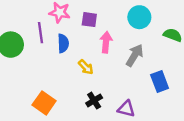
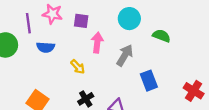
purple line: (41, 33) -> (28, 23), moved
blue semicircle: (63, 43) -> (46, 47), moved, turned 96

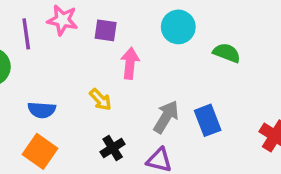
blue semicircle: (46, 47) -> (42, 110), moved
gray arrow: (125, 55) -> (166, 117), moved

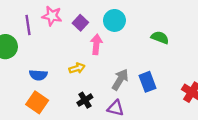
cyan circle: (178, 27) -> (114, 20), moved
purple square: (106, 30) -> (80, 23), turned 35
yellow arrow: (100, 100) -> (77, 68), turned -63

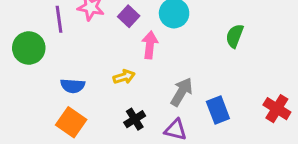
green semicircle: (160, 38) -> (235, 36), turned -90
blue rectangle: (147, 82) -> (218, 110), moved

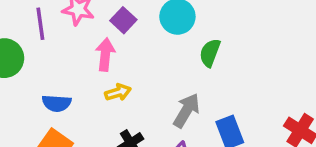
green semicircle: (235, 36) -> (210, 53), moved
pink arrow: (150, 45) -> (105, 55), moved

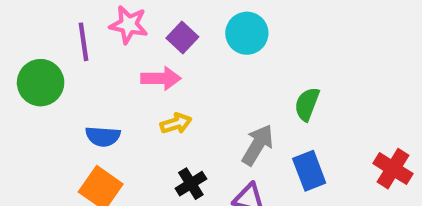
green semicircle: (210, 53) -> (307, 104), moved
pink arrow: (105, 55) -> (161, 78), turned 84

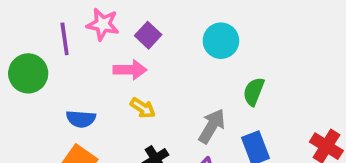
cyan circle: (247, 33) -> (221, 41), moved
yellow arrow: (176, 123) -> (143, 108), turned 50

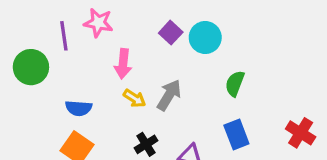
purple square: (148, 35) -> (171, 33), moved
pink arrow: (130, 70) -> (123, 64), turned 96
gray arrow: (212, 126) -> (169, 95), moved

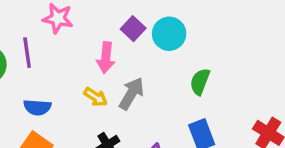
purple line: (64, 36) -> (27, 53), moved
pink arrow: (123, 64) -> (106, 58), moved

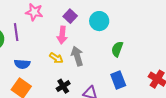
purple square: (133, 29) -> (70, 16), moved
gray arrow: (131, 94) -> (77, 56), turned -48

